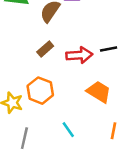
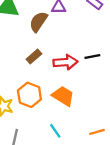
orange trapezoid: (99, 92) -> (63, 96), moved
orange line: (113, 131) -> (97, 132), turned 63

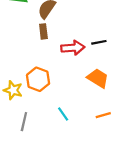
brown rectangle: (34, 57) -> (43, 31), moved, turned -56
orange trapezoid: (63, 96) -> (98, 78), moved

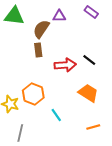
black line: (99, 42) -> (89, 60), turned 48
cyan line: (63, 114) -> (56, 115), moved

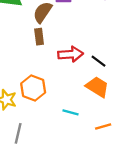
black line: (89, 60) -> (98, 61), moved
cyan line: (56, 115) -> (71, 112), moved, turned -40

